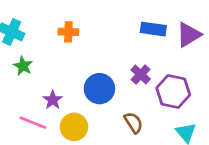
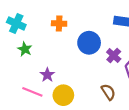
blue circle: (99, 89) -> (89, 43), moved

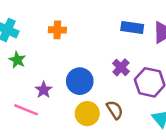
blue circle: (89, 43) -> (80, 81), moved
yellow circle: (63, 95) -> (87, 114), moved

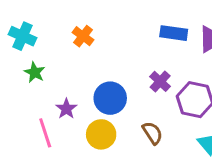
orange cross: (57, 30) -> (83, 36), turned 35
pink line: (26, 110) -> (45, 133), turned 50
yellow circle: (87, 114) -> (101, 134), moved

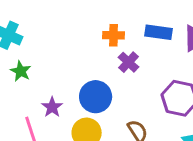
orange cross: (83, 36) -> (114, 35), moved, turned -36
purple cross: (160, 81) -> (129, 62), moved

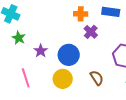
purple star: (52, 107) -> (41, 51), moved

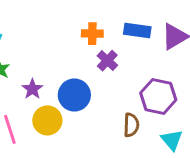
brown semicircle: (97, 78) -> (131, 125), moved, turned 35
yellow circle: (63, 79) -> (47, 120), moved

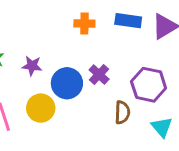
purple cross: (107, 61) -> (99, 75), moved
purple star: (32, 89) -> (32, 66), moved, turned -30

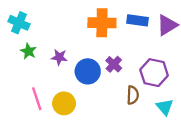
orange cross: (84, 23) -> (102, 23), size x1.6
yellow circle: (41, 108) -> (64, 103), moved

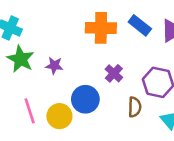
blue rectangle: (137, 20) -> (140, 25), turned 30
green star: (28, 51) -> (21, 59), size x1.5
blue circle: (88, 71) -> (85, 99), moved

